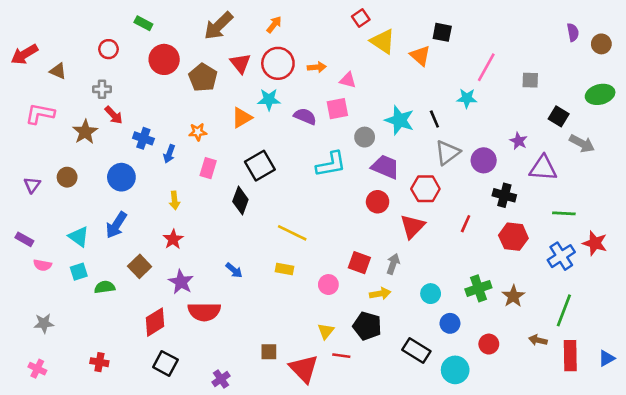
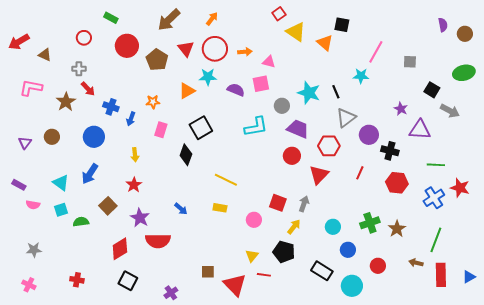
purple circle: (484, 160) -> (369, 135), moved
yellow arrow: (380, 294) -> (294, 227), turned -42

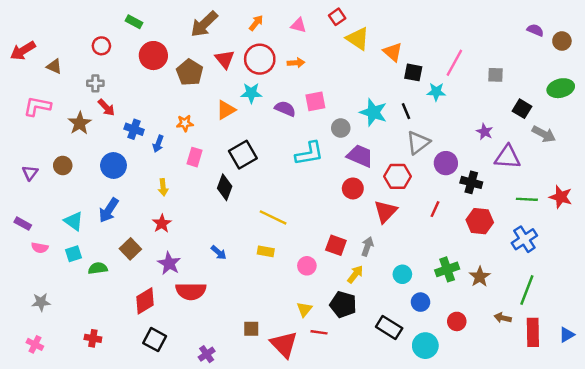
black square: (342, 25) -> (413, 72), moved
purple semicircle: (443, 25) -> (535, 30), turned -56
pink triangle: (269, 62) -> (298, 25), moved
red star: (460, 188) -> (561, 197), moved

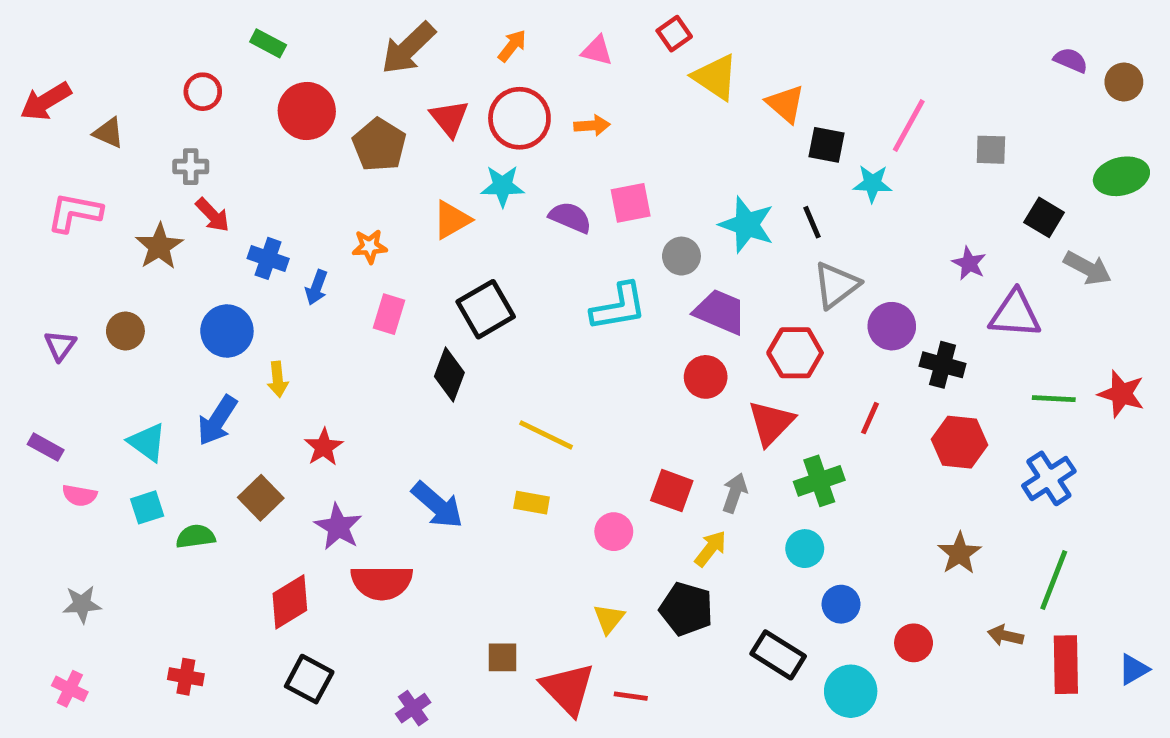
yellow arrow: (163, 187) -> (278, 379), moved
blue arrow: (219, 253) -> (437, 505), size x1.6
green cross: (447, 269) -> (819, 481), moved
red line: (319, 332) -> (631, 696), moved

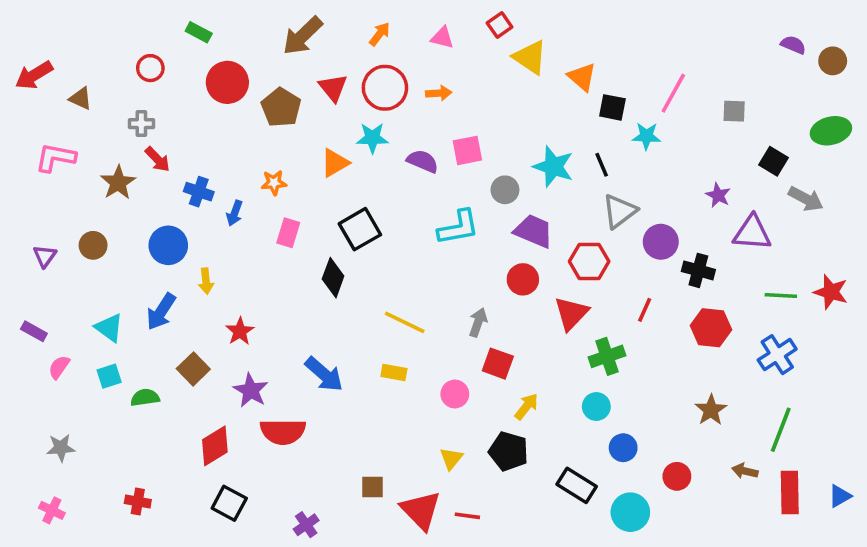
gray arrow: (735, 493) -> (478, 322), moved
pink semicircle: (80, 495) -> (59, 367), turned 115

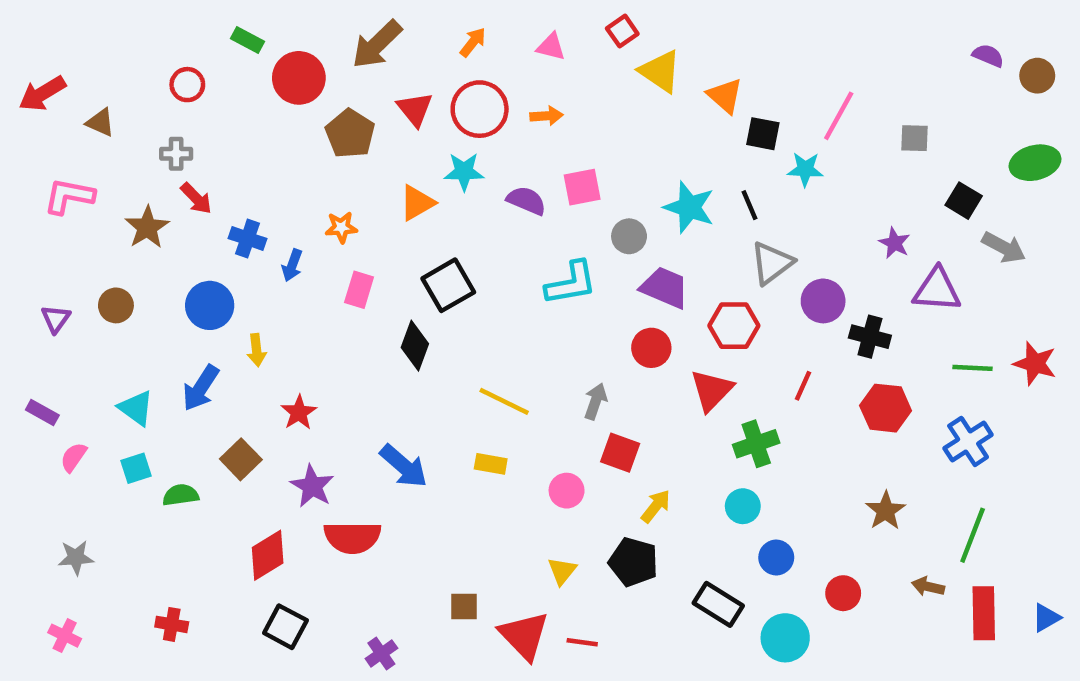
red circle: (227, 82) -> (299, 78), moved

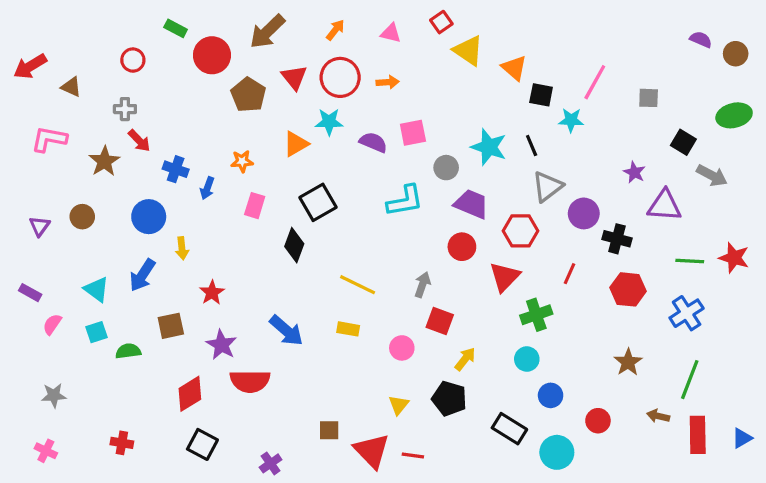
brown square: (241, 459) -> (171, 326), turned 32

